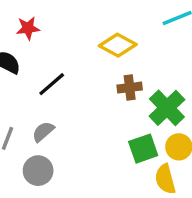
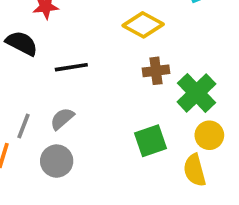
black line: (52, 84) -> (71, 67), turned 32
green square: (143, 149) -> (150, 141), moved

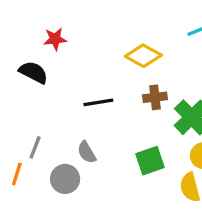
black line: (71, 67) -> (98, 102), moved
gray semicircle: (62, 119) -> (87, 152), moved, turned -80

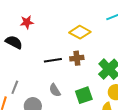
brown cross: (155, 97) -> (77, 58), moved
gray semicircle: (87, 152) -> (55, 90), moved

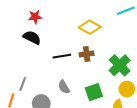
black semicircle: (14, 42) -> (32, 38), moved

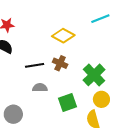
brown cross: (87, 54) -> (60, 63), turned 32
gray semicircle: (64, 87) -> (40, 88), moved, turned 120

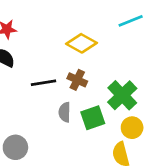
gray semicircle: (40, 88) -> (65, 112), moved, turned -88
green square: (67, 103) -> (93, 118), moved

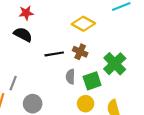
yellow circle: (132, 128) -> (86, 104), moved

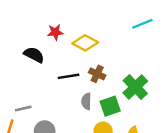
red star: (26, 13) -> (55, 32), moved
yellow diamond: (83, 24) -> (85, 43), moved
gray line: (13, 83) -> (23, 108), turned 56

